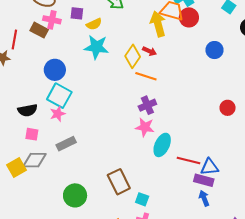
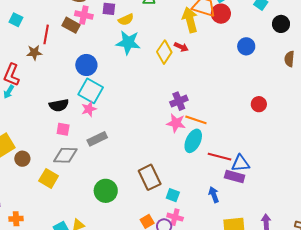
orange line: (146, 76) -> (196, 120), moved
yellow square: (17, 167) -> (49, 178), moved, turned -30
blue arrow: (204, 198) -> (214, 195), moved

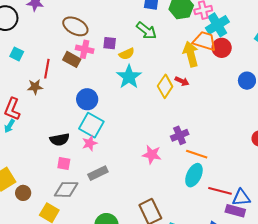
cyan star: (128, 43) -> (129, 77), turned 30
pink star: (176, 123) -> (152, 155), moved

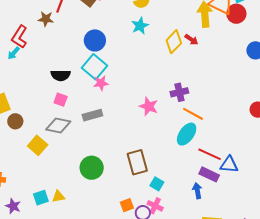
cyan star: (129, 77) -> (140, 26), size x0.7
pink star: (90, 143) -> (101, 83), moved
purple rectangle: (235, 211) -> (209, 174), moved

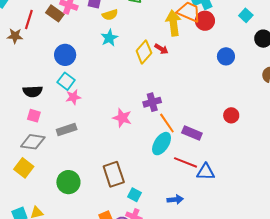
cyan square: (94, 67) -> (66, 81), size x0.7
orange line: (193, 114) -> (167, 123), turned 30
yellow square: (38, 145) -> (24, 168), moved
purple rectangle: (209, 174) -> (192, 133), moved
blue arrow: (197, 191) -> (175, 199), turned 98

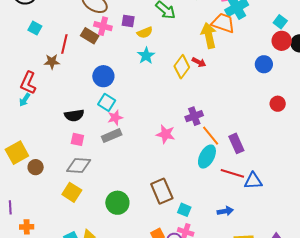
red circle: (205, 21) -> (282, 41), moved
red circle: (231, 115) -> (278, 104), moved
gray rectangle: (67, 130) -> (112, 136), moved
purple rectangle: (192, 133) -> (236, 143), turned 48

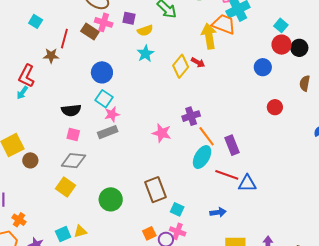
orange cross: (27, 227) -> (19, 220), turned 32

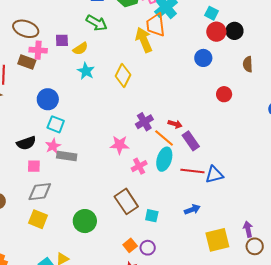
orange trapezoid: (224, 24) -> (156, 25), turned -105
red arrow: (198, 62) -> (175, 124), moved
pink star: (112, 114) -> (53, 146), moved
gray rectangle: (108, 132) -> (67, 156), turned 42
pink cross: (178, 231) -> (139, 166), moved, turned -35

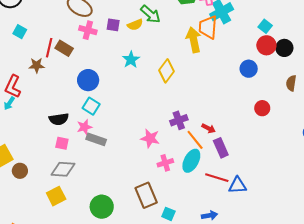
yellow semicircle: (80, 49) -> (135, 25), moved
brown rectangle: (27, 62) -> (64, 48), moved
yellow square: (38, 219) -> (56, 196), turned 30

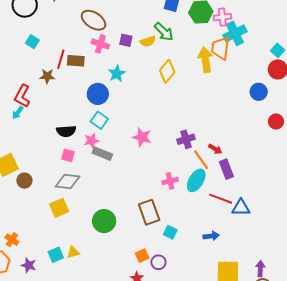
brown rectangle: (64, 48) -> (76, 61), turned -30
cyan star: (131, 60) -> (117, 74), moved
yellow diamond: (166, 71) -> (167, 71), moved
red circle: (262, 108) -> (276, 122), moved
pink star: (150, 138) -> (142, 137), moved

